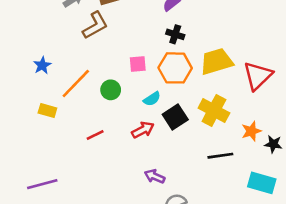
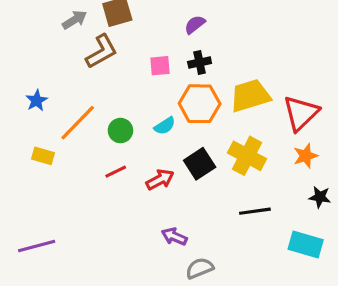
black cross: (175, 34) -> (200, 62), turned -30
pink square: (138, 64) -> (160, 66), moved
cyan semicircle: (152, 99) -> (165, 126), moved
orange star: (251, 131) -> (306, 156), moved
red line: (95, 135) -> (116, 172), moved

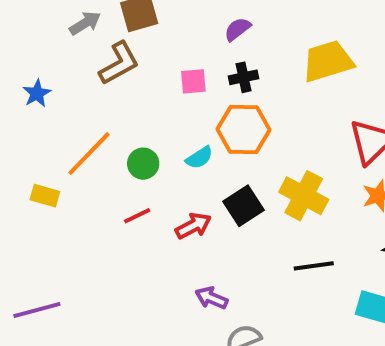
yellow trapezoid: (250, 96) -> (328, 61), moved
blue star: (37, 100) -> (37, 93), moved

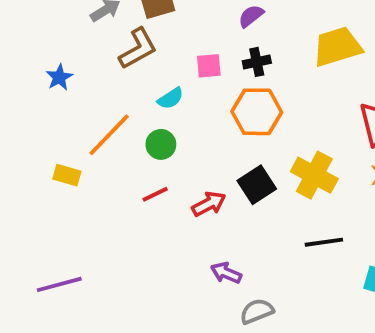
cyan semicircle: (199, 158) -> (170, 98), moved

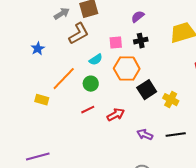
orange hexagon: (257, 112) -> (127, 69), moved
yellow cross: (314, 175) -> (171, 100), size x0.7
black square: (257, 185) -> (147, 90), moved
purple arrow: (226, 273) -> (145, 135), moved

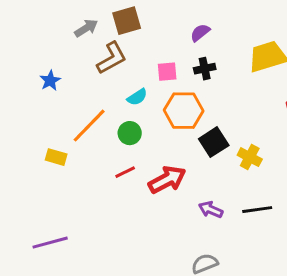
red arrow: (116, 115) -> (167, 180), size x1.4

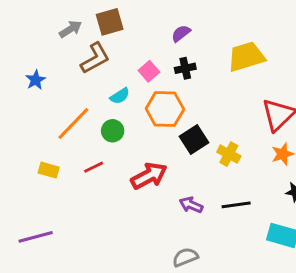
pink square: (167, 72) -> (149, 71), turned -36
yellow rectangle: (56, 157) -> (49, 170), moved
red line: (125, 172) -> (94, 167), moved

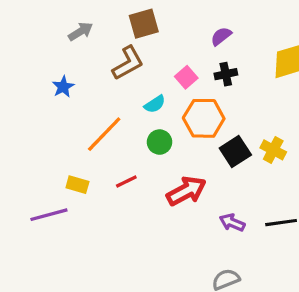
gray arrow: (70, 29) -> (81, 31), moved
green circle: (113, 131) -> (159, 142), moved
yellow cross: (229, 154) -> (273, 150), moved
purple line: (36, 237) -> (49, 215), moved

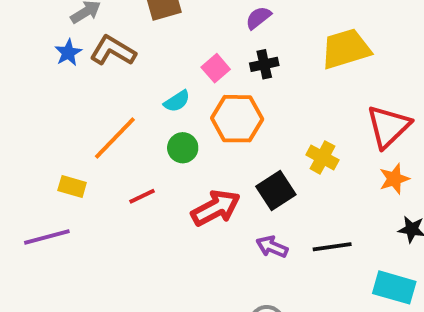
brown L-shape: (128, 63) -> (113, 51), moved, turned -120
blue star: (63, 87) -> (68, 53), moved
black square: (235, 151) -> (276, 190), moved
yellow rectangle: (77, 185) -> (72, 187), moved

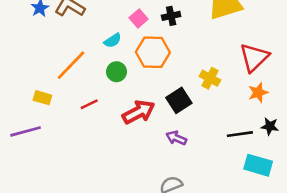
black line: (332, 247) -> (240, 134), moved

